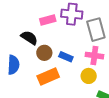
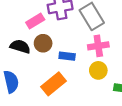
brown circle: (44, 53) -> (43, 43), moved

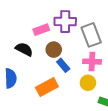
brown circle: (43, 43) -> (54, 50), moved
blue rectangle: (67, 56) -> (63, 65), turned 32

